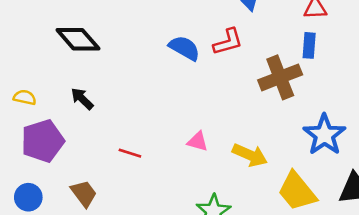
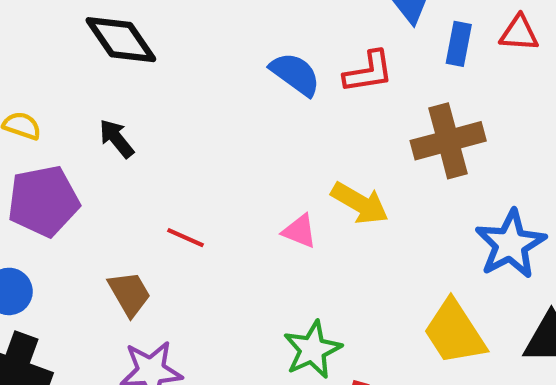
blue rectangle: (309, 45) -> (459, 44), moved
yellow arrow: (250, 155) -> (360, 203), moved
brown trapezoid: (84, 193) -> (129, 294), moved

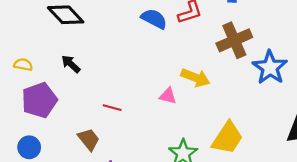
blue star: (510, 244) -> (270, 67), moved
yellow trapezoid: (455, 332) -> (227, 138), moved, turned -105

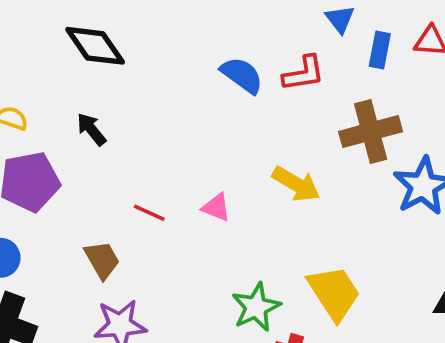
pink triangle: (168, 96) -> (216, 207), moved
yellow trapezoid: (227, 138) -> (334, 293), turned -75

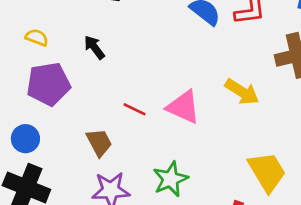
pink triangle: (216, 207) -> (183, 107), size x1.6
green star: (256, 307) -> (170, 179), moved

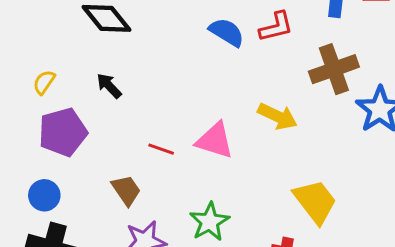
yellow semicircle: (37, 38) -> (44, 82), turned -70

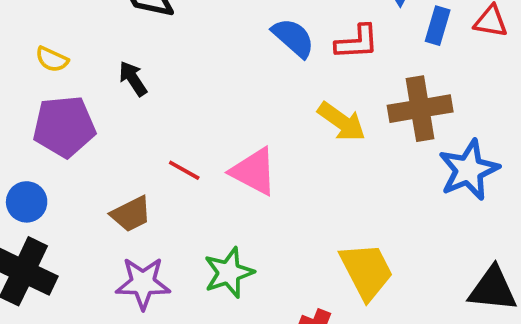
yellow semicircle: (44, 82) -> (52, 59), turned -110
yellow arrow: (277, 116) -> (342, 122), moved
brown trapezoid: (126, 190) -> (131, 214), turned 88

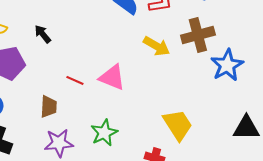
brown trapezoid: (131, 214) -> (49, 107), turned -55

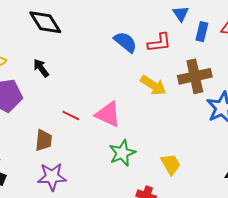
yellow trapezoid: (178, 125) -> (171, 164), size x0.7
green star: (104, 133) -> (122, 153), moved

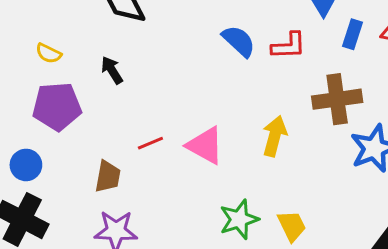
yellow arrow: (153, 85) -> (275, 136), moved, turned -112
red line: (71, 116) -> (150, 143), turned -54
green star: (122, 153) -> (239, 219), moved

